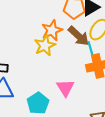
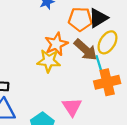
yellow star: (45, 45) -> (49, 61), turned 30

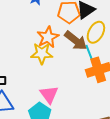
pink triangle: (72, 107) -> (49, 94), moved

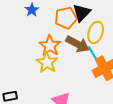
yellow star: (42, 53) -> (47, 63), turned -30

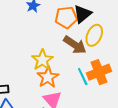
orange star: (50, 46) -> (48, 77), moved
cyan line: (93, 54) -> (83, 77), moved

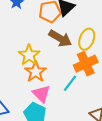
yellow ellipse: (94, 35) -> (87, 39), moved
cyan line: (83, 77) -> (70, 83), moved, turned 66

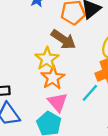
brown arrow: (60, 38) -> (63, 40), moved

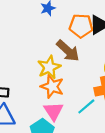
orange star: (53, 78) -> (52, 87), turned -30

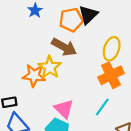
orange star: (52, 87) -> (34, 75), moved
cyan line: (86, 106) -> (102, 107), moved

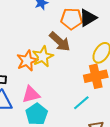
orange star: (34, 75) -> (27, 61), turned 30
pink triangle: (64, 109) -> (31, 94), moved, turned 48

